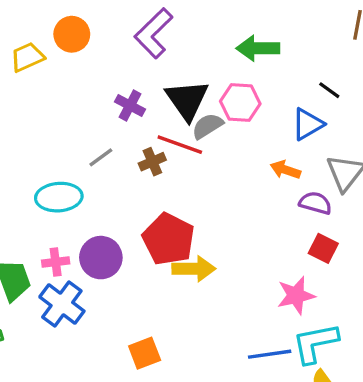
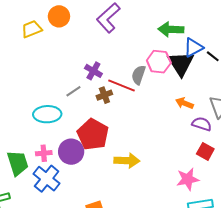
black triangle: (187, 100) -> (181, 64), moved
purple cross: (130, 105) -> (93, 71), moved
blue triangle: (308, 124) -> (193, 48), moved
gray semicircle: (207, 126) -> (138, 75), turned -42
red pentagon: (169, 239) -> (93, 134), moved

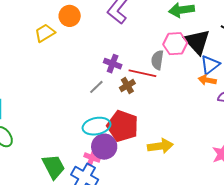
blue triangle: (193, 48) -> (210, 65), moved
cyan ellipse: (47, 114) -> (97, 126), moved
pink cross: (44, 153) -> (92, 158), moved, turned 35

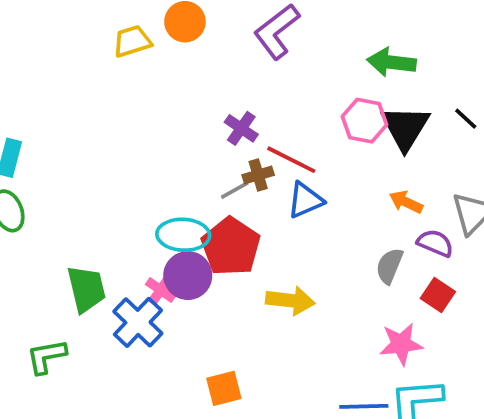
gray semicircle: (157, 60) -> (389, 266), moved
blue triangle: (210, 65) -> (305, 200), moved
gray line: (96, 87) -> (235, 190), moved

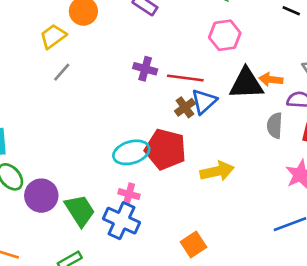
black triangle: (405, 128) -> (246, 84), moved, turned -45
brown cross: (258, 175) -> (185, 107), moved
gray line: (235, 190) -> (62, 72), moved
purple circle: (188, 276) -> (41, 196), moved

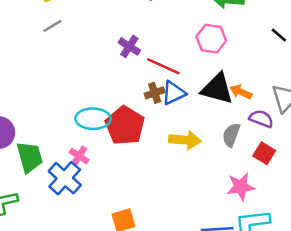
yellow arrow: (217, 171) -> (185, 140), moved

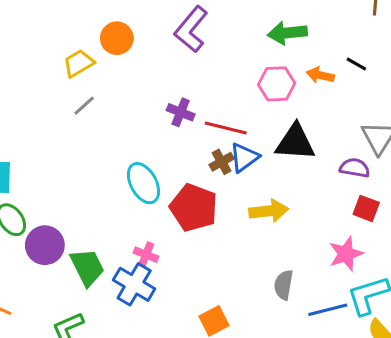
orange arrow: (241, 92) -> (320, 75), moved
cyan ellipse: (93, 119) -> (143, 183), moved, turned 72
gray semicircle: (231, 135) -> (284, 285), moved

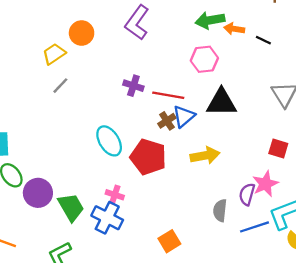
orange arrow: (320, 75) -> (234, 29), moved
purple semicircle: (355, 168) -> (247, 194), moved, turned -80

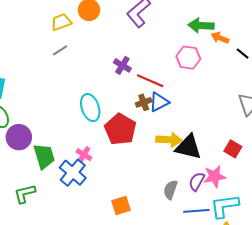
black triangle: (221, 102) -> (188, 147), moved

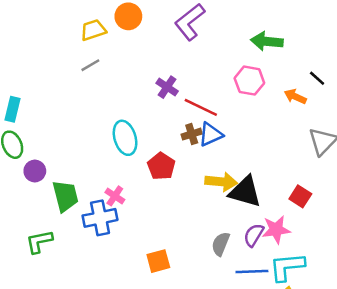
orange arrow: (220, 38) -> (295, 97), moved
red pentagon: (120, 129) -> (161, 166), size x0.7
purple circle: (19, 137) -> (35, 171), size x0.7
blue cross: (73, 173) -> (100, 218), turned 36

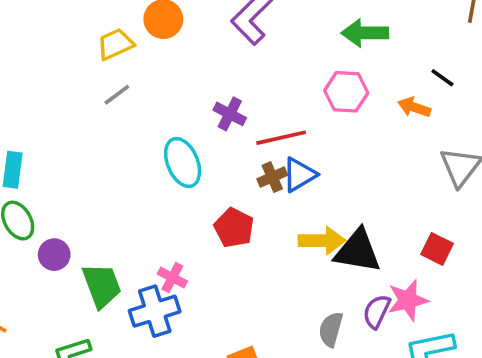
red line: (201, 107) -> (281, 138), turned -32
cyan ellipse: (125, 138) -> (183, 162), moved

